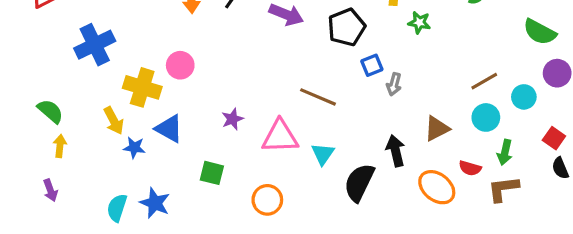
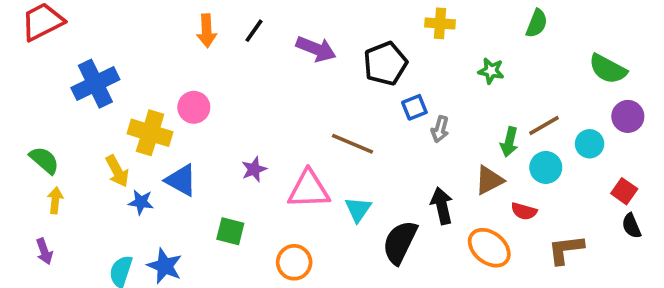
green star: (419, 22) -> (491, 71), moved
green arrow: (505, 152) -> (509, 142), moved
red semicircle: (470, 168) -> (524, 211), moved

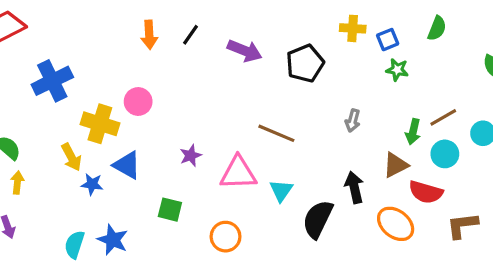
blue square: (414, 107) -> (388, 40), moved
red semicircle: (524, 211) -> (426, 192), size x1.5

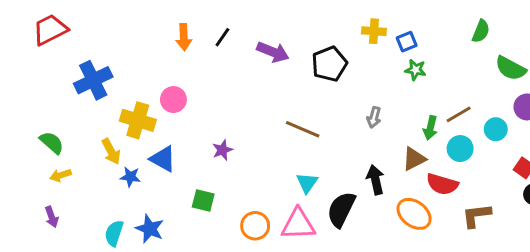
green semicircle: (437, 28) -> (481, 31), moved
pink triangle: (238, 173) -> (298, 224), moved
yellow arrow: (17, 183) -> (61, 175), turned -114

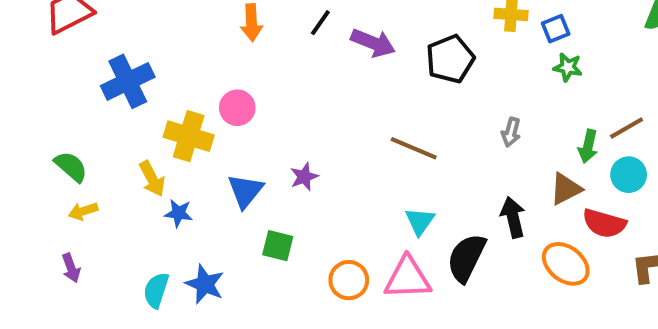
black line: (222, 37) -> (320, 23), moved
blue triangle: (163, 159) -> (245, 191), moved, turned 40

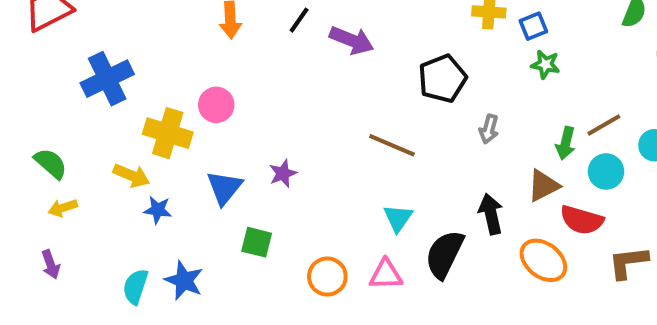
black pentagon: (450, 59) -> (442, 79), moved
yellow arrow: (152, 179) -> (131, 176), turned -39
pink triangle: (408, 278) -> (386, 274), size x0.7

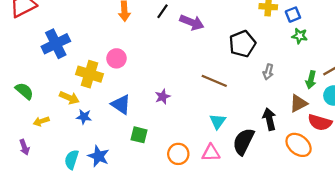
purple star: (283, 174) -> (163, 97), moved
blue triangle: (224, 188) -> (121, 104), turned -35
yellow arrow: (63, 208) -> (41, 121), moved

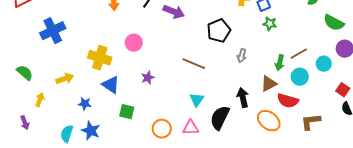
pink circle: (116, 58) -> (134, 43), moved
yellow cross: (90, 74) -> (100, 58), moved
yellow arrow: (69, 98) -> (65, 79), turned -42
blue star: (84, 117) -> (85, 104), moved
yellow arrow: (41, 121) -> (40, 100), turned 128

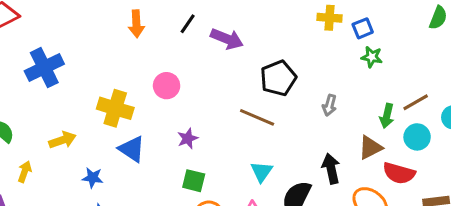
black pentagon: (219, 31) -> (278, 78), moved
green square: (127, 112) -> (194, 181), moved

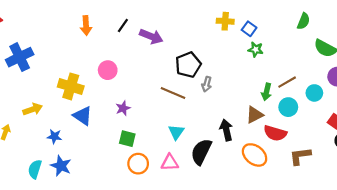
blue square: (363, 28) -> (249, 29), turned -32
gray arrow: (330, 105) -> (207, 84), moved

